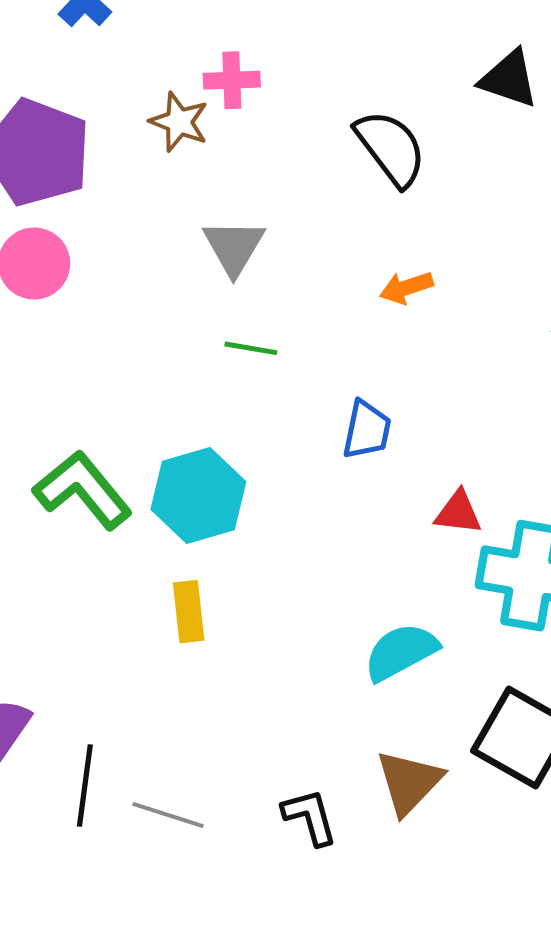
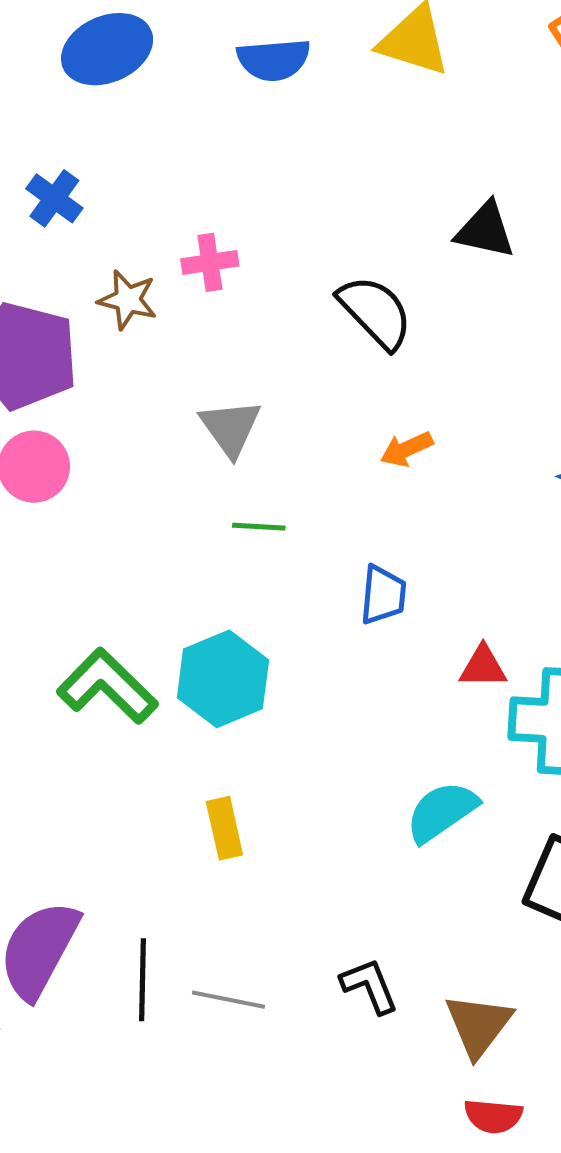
brown star: (179, 122) -> (128, 300), moved
yellow rectangle: (189, 612) -> (224, 828), moved
brown triangle: (409, 782) -> (478, 1025), moved

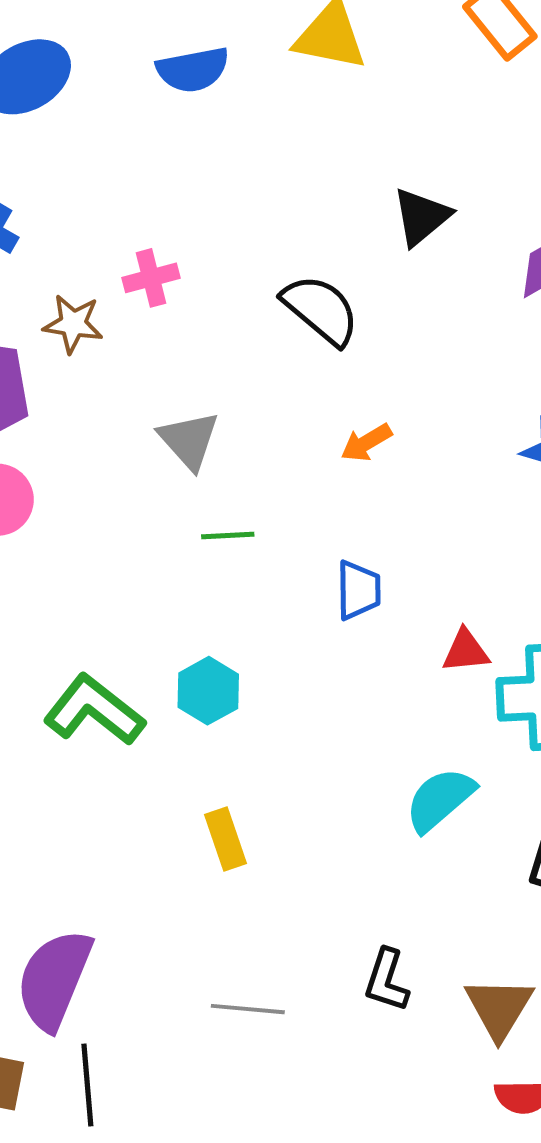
black triangle: (485, 230) -> (421, 217), turned -46
cyan hexagon: (223, 679) -> (208, 691), size x0.7
black line: (143, 980) -> (87, 1085), moved
black L-shape: (370, 986) -> (387, 980), turned -134

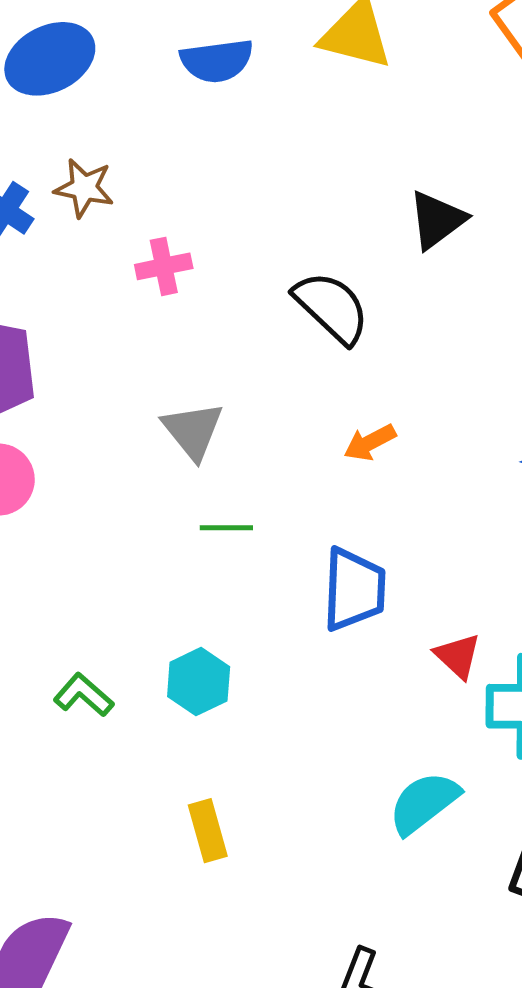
brown star: (73, 324) -> (84, 188), moved
blue trapezoid: (358, 590) -> (354, 589), size x1.4
red triangle: (466, 651) -> (458, 656), turned 46
green L-shape: (94, 710) -> (83, 695), size x0.6

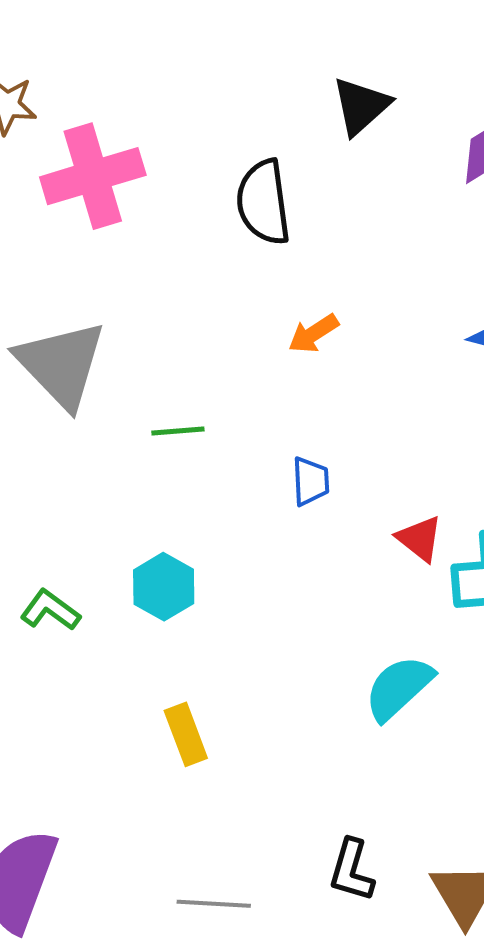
pink cross: (164, 266) -> (93, 176), size x1.8
black semicircle: (332, 307) -> (263, 202), turned -136
gray triangle: (193, 431) -> (61, 364), moved, size x1.5
blue trapezoid: (354, 589) -> (311, 481), size x0.6

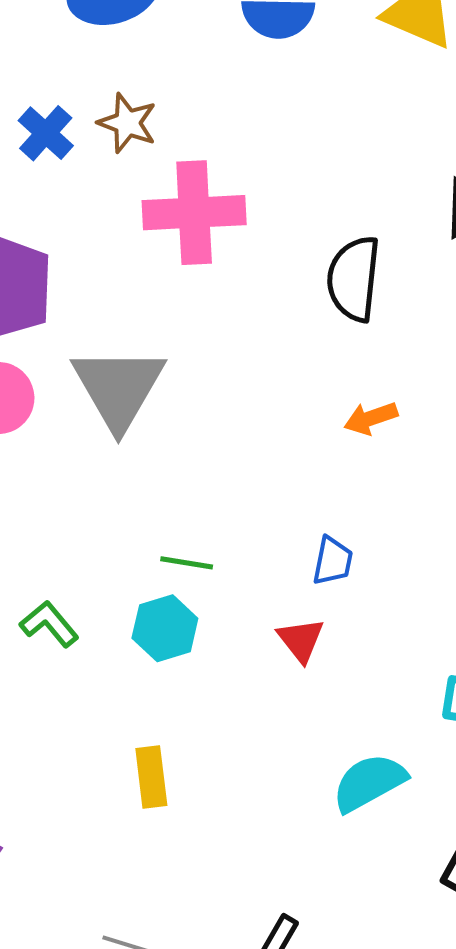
green line: (178, 431) -> (187, 563), moved
red triangle: (420, 539) -> (301, 640), moved

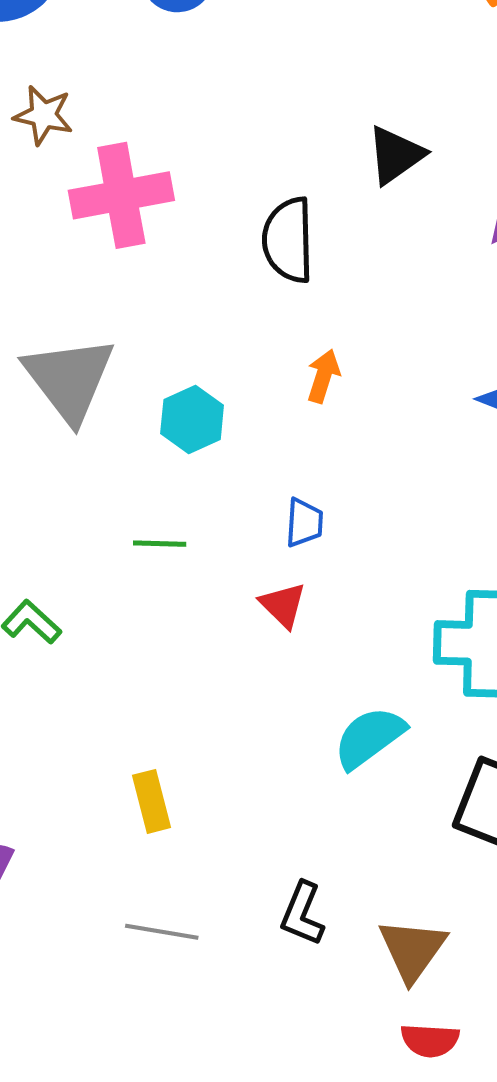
orange arrow: (371, 418) -> (323, 376), turned 134
cyan hexagon: (165, 628) -> (192, 419), moved
yellow rectangle: (151, 777) -> (151, 801), moved

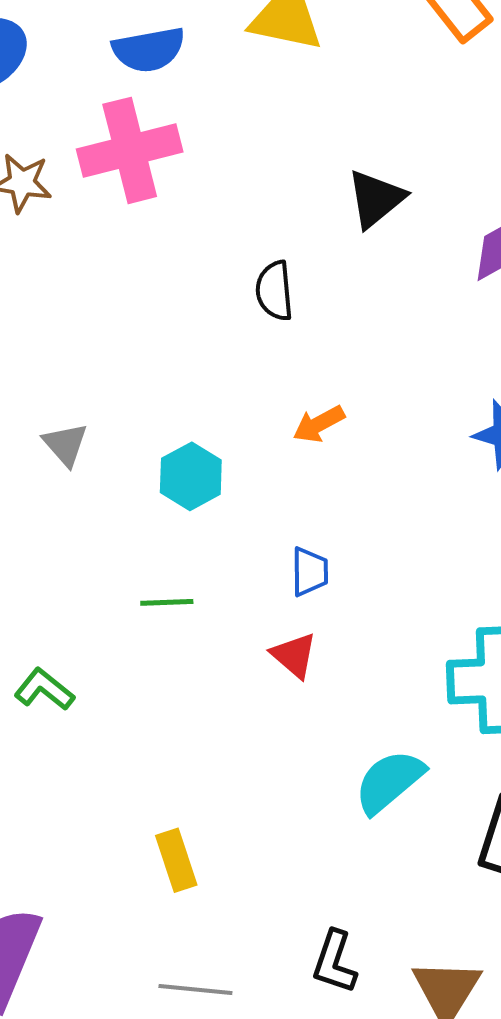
pink cross: (121, 195) -> (130, 150), moved
black semicircle: (288, 240) -> (274, 291), size x0.7
orange arrow: (323, 376) -> (319, 424), turned -132
gray triangle: (69, 379) -> (65, 444), size x0.5

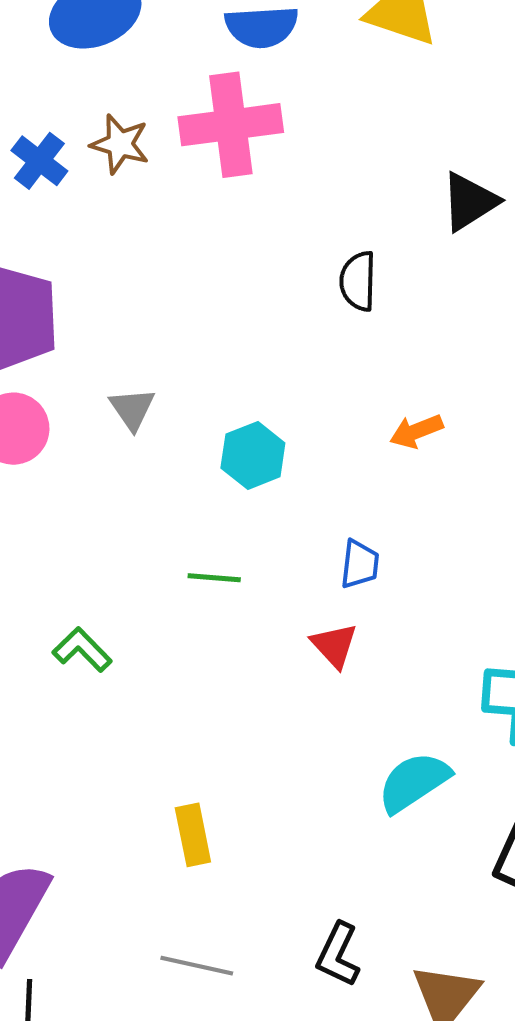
orange arrow: (319, 424) -> (416, 431), moved

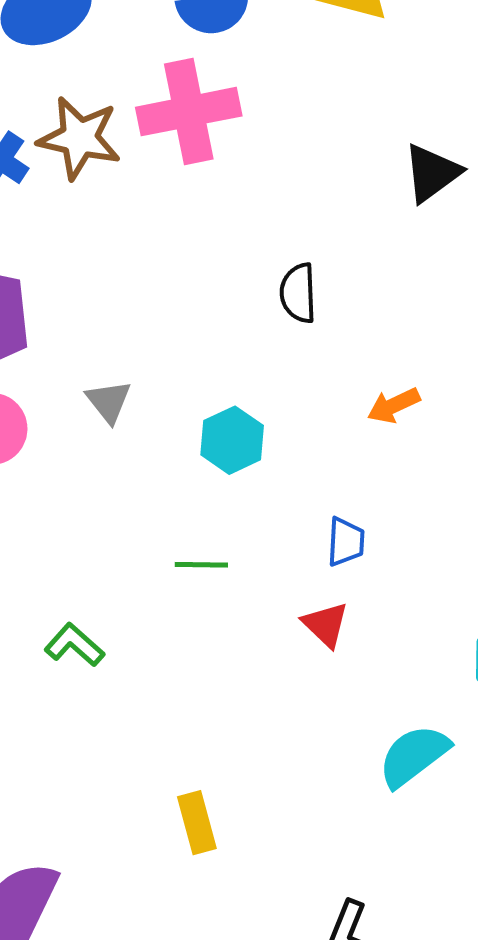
brown star: (120, 144) -> (79, 138), size x1.4
black semicircle: (358, 281) -> (298, 293), moved

